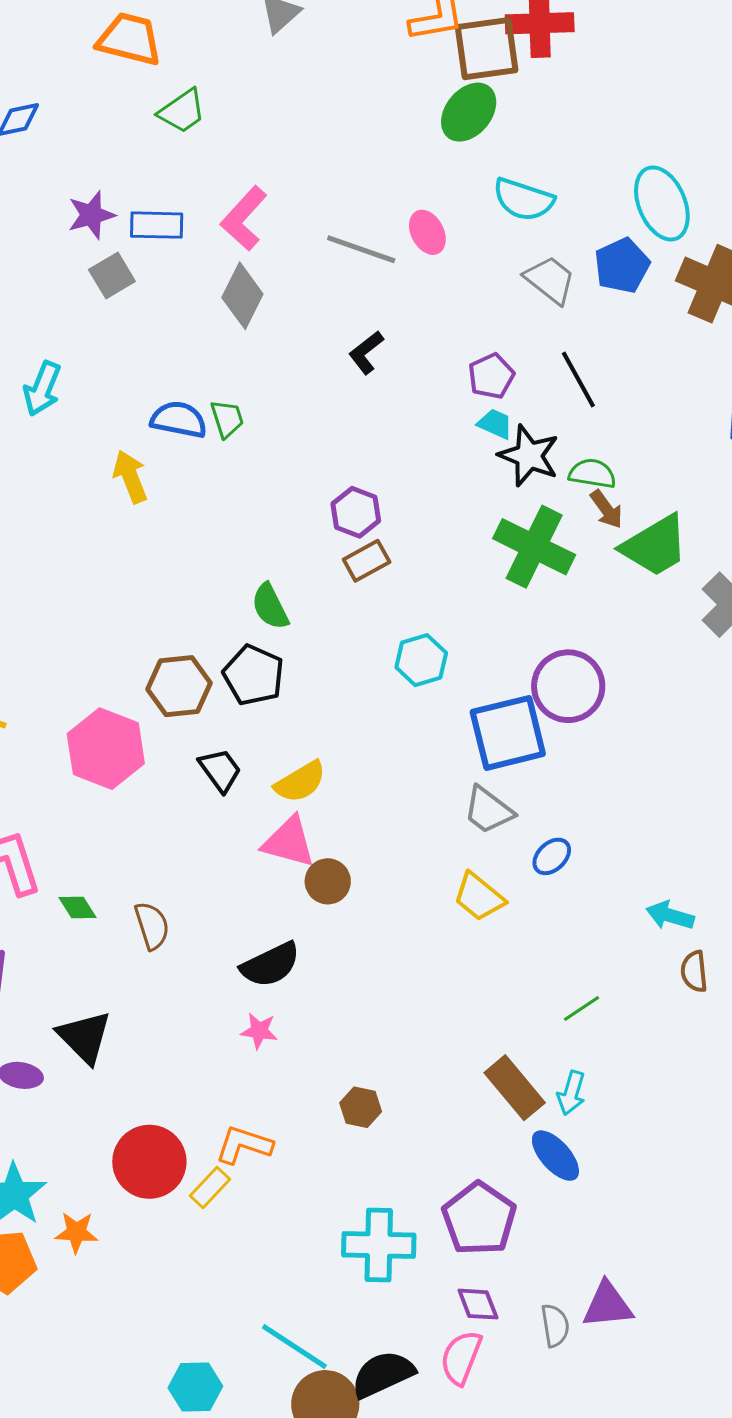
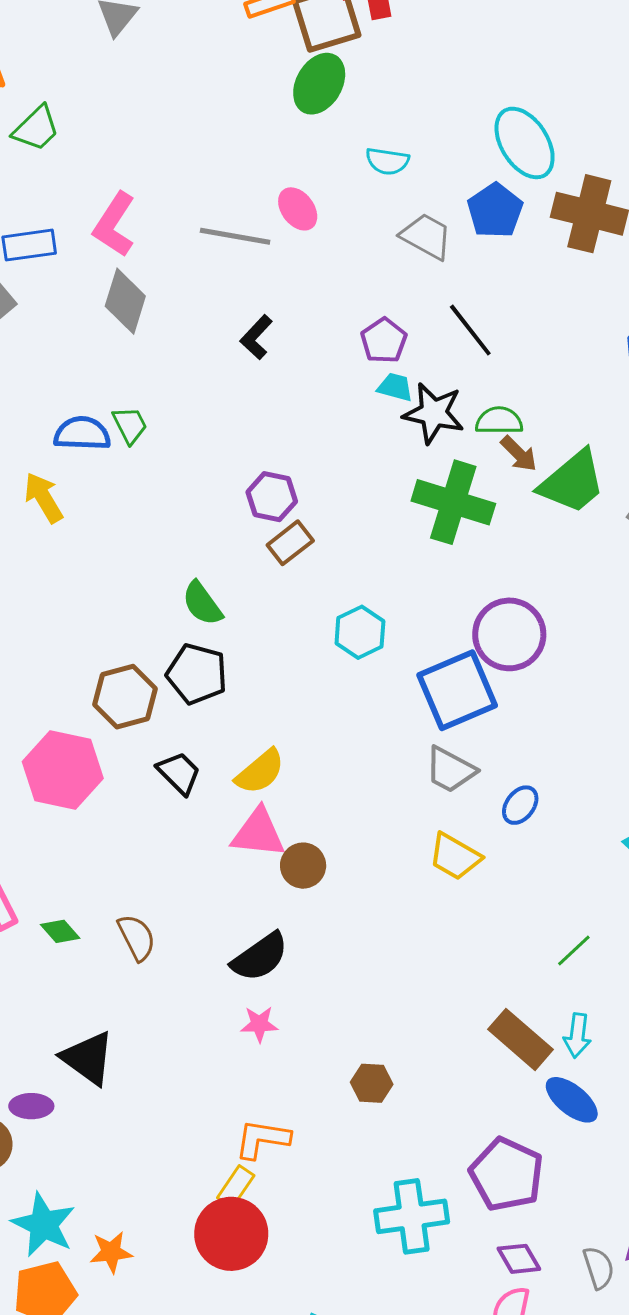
cyan semicircle: (524, 200) -> (387, 161), size x0.7
red circle: (149, 1162) -> (231, 1234), moved

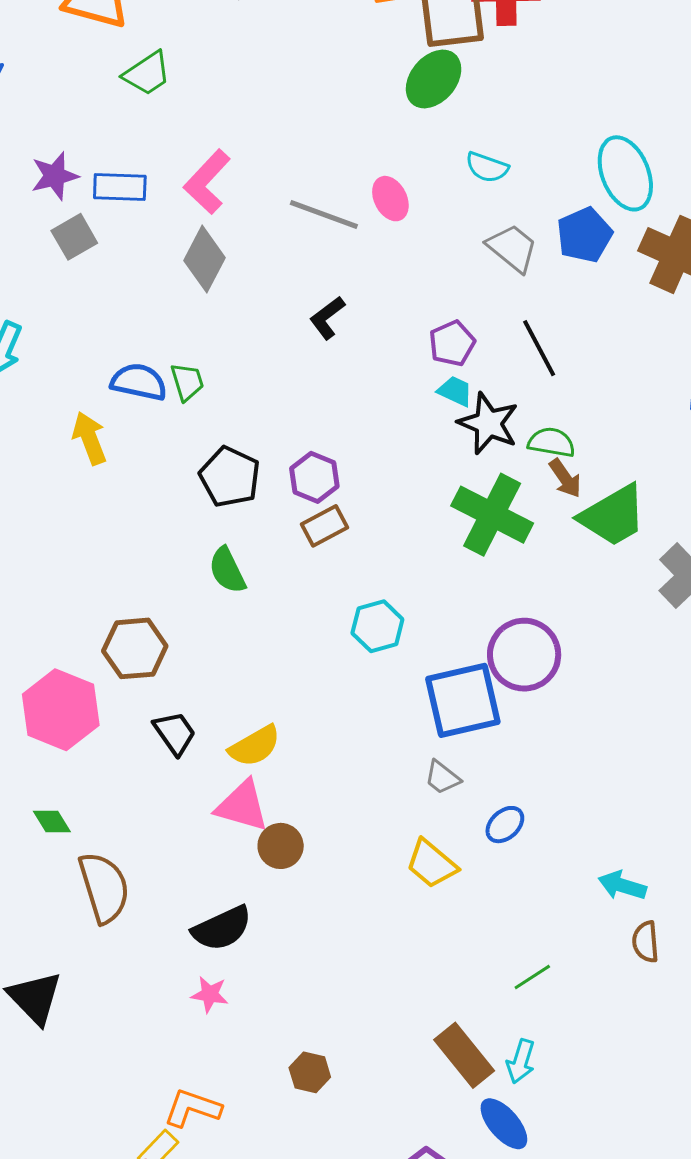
black pentagon: (197, 674) -> (230, 477), moved
gray trapezoid: (450, 770) -> (442, 777), size x0.7
green diamond: (60, 931) -> (52, 822), moved
brown semicircle: (137, 937) -> (104, 887), size x1.5

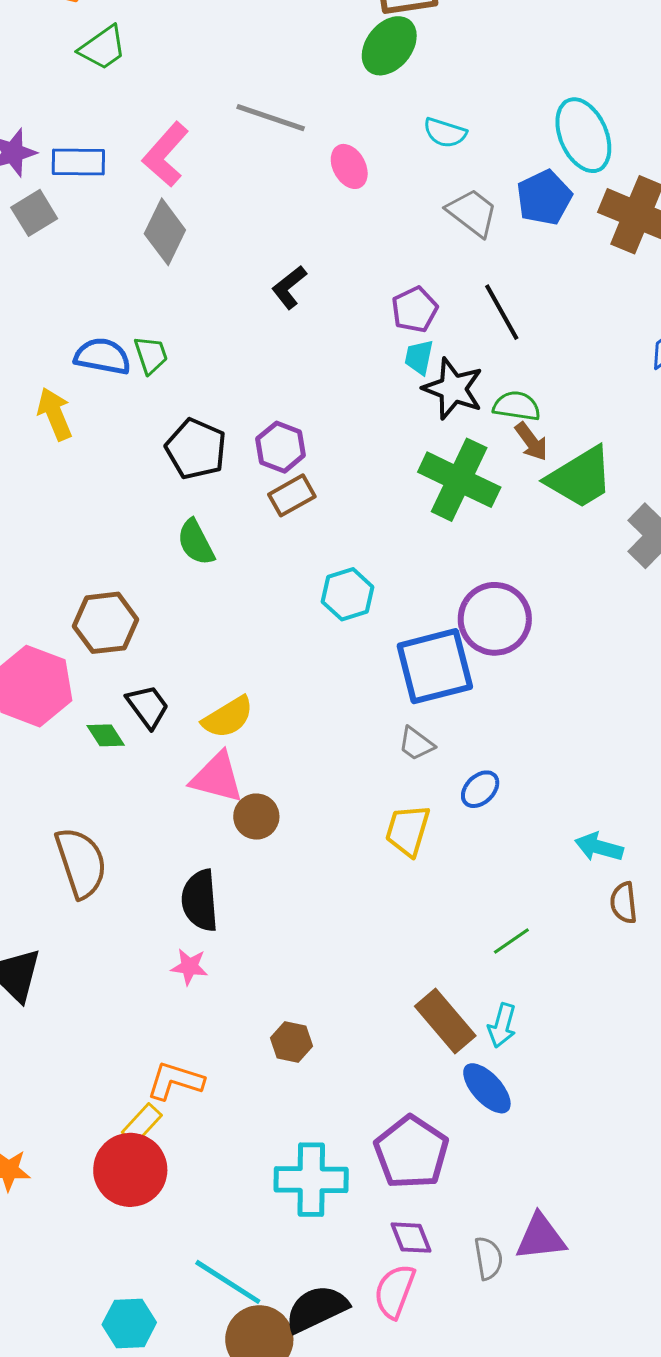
gray line: (324, 214) -> (271, 118), moved
cyan trapezoid: (455, 391) -> (419, 357), turned -102
green diamond: (52, 822) -> (106, 735), moved
yellow trapezoid: (432, 864) -> (408, 830), turned 68
black semicircle: (222, 928) -> (200, 900), turned 112

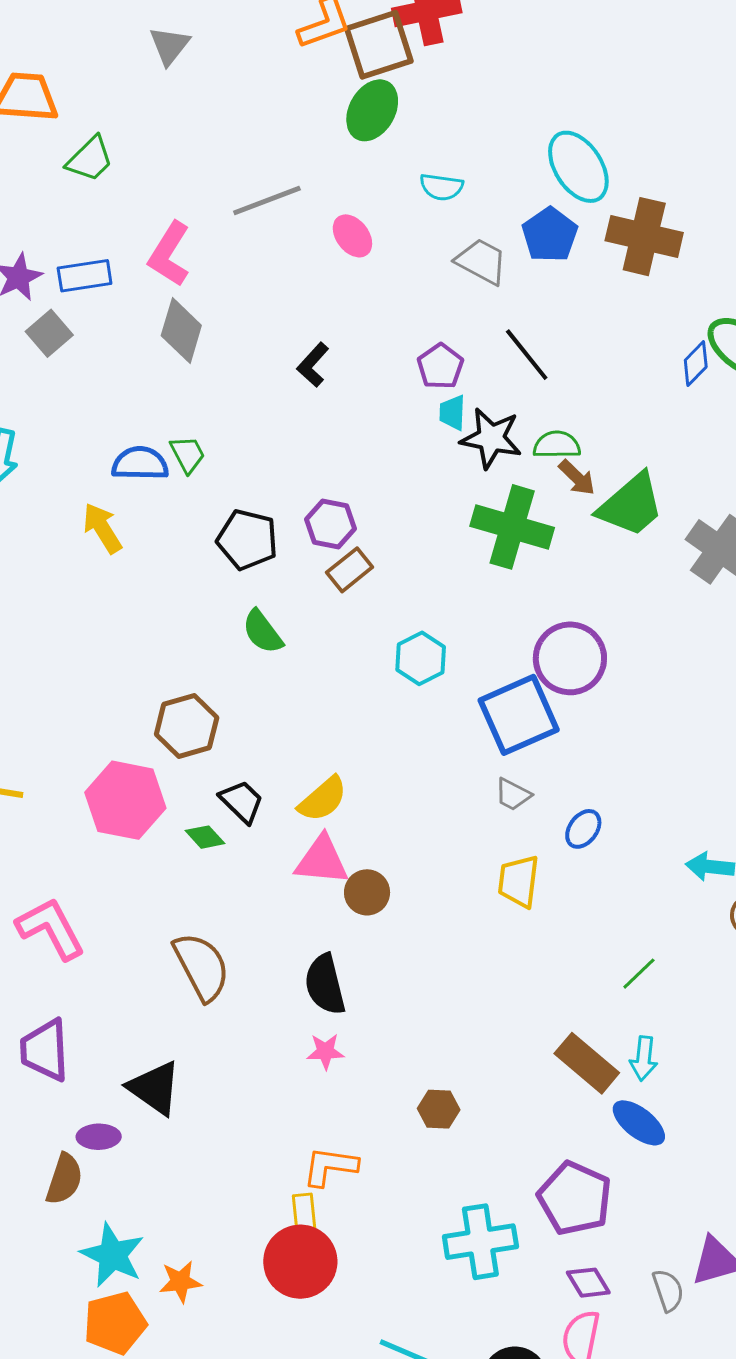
gray line: (271, 118) -> (267, 201), turned -30
yellow rectangle: (142, 1124) -> (304, 1214), turned -39

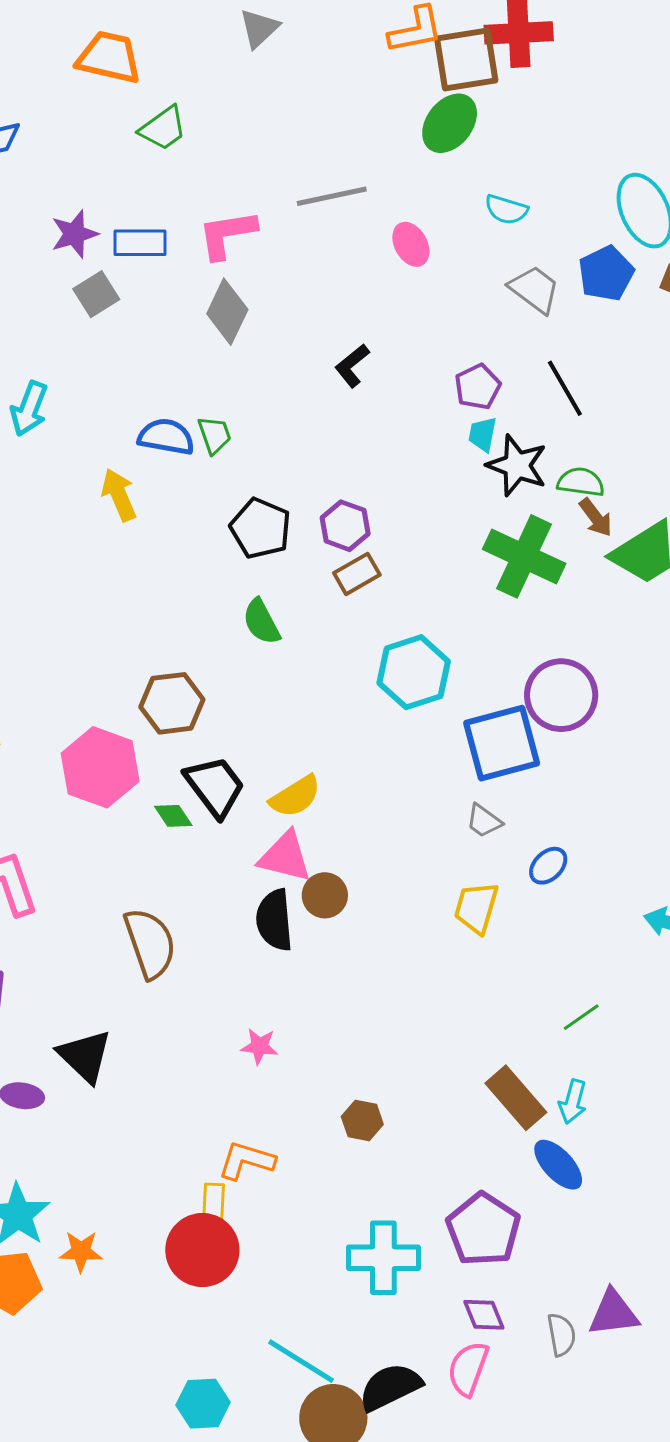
pink L-shape: (169, 254) -> (227, 234), turned 40
cyan hexagon: (421, 658) -> (414, 672), size x1.4
black trapezoid: (242, 801) -> (215, 786), size x1.4
black semicircle: (325, 984) -> (274, 920), moved

